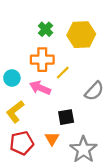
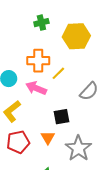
green cross: (45, 29) -> (41, 23), moved, turned 32

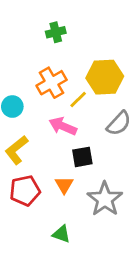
yellow hexagon: (76, 36) -> (105, 77), moved
orange cross: (38, 61) -> (52, 83), turned -30
pink arrow: (36, 88) -> (63, 126), moved

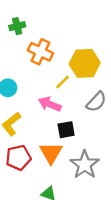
green cross: (56, 32) -> (17, 26), moved
orange cross: (52, 83) -> (40, 52), moved, turned -35
orange triangle: (64, 185) -> (51, 153), size x1.5

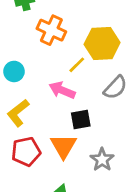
gray star: (85, 165) -> (102, 160), size x0.7

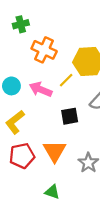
pink arrow: (62, 90) -> (41, 89), moved
black square: (81, 120) -> (70, 116), moved

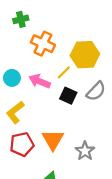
black square: (70, 116) -> (68, 96), moved, turned 35

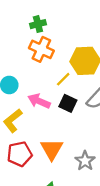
green cross: (21, 19) -> (38, 24), moved
pink arrow: (40, 81) -> (39, 101), moved

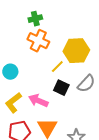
pink arrow: (39, 101) -> (38, 101), moved

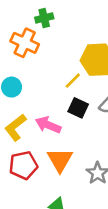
orange cross: (38, 41) -> (25, 43), moved

